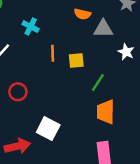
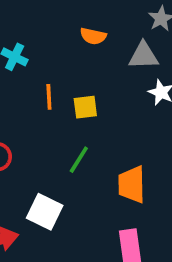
gray triangle: (103, 29) -> (144, 56), moved
green line: (98, 82) -> (79, 160), moved

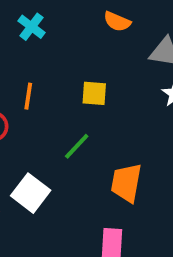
orange line: (49, 97) -> (28, 96), moved

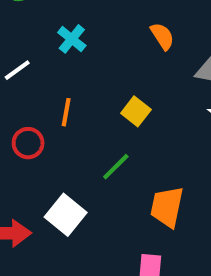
orange semicircle: (117, 22) -> (162, 36), turned -148
yellow square: (94, 93) -> (136, 111), turned 32

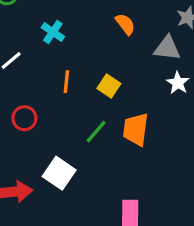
orange line: (66, 112) -> (66, 82), moved
orange trapezoid: (167, 207) -> (136, 129), moved

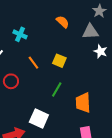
orange line: (66, 82) -> (33, 63), turned -32
red circle: (24, 118) -> (11, 81), moved
orange trapezoid: (136, 129) -> (83, 103), moved

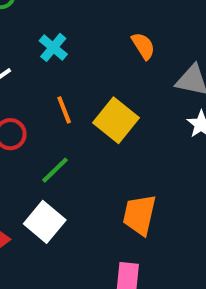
yellow square: (59, 61) -> (116, 120), size x1.5
green line: (57, 89) -> (55, 170), moved

